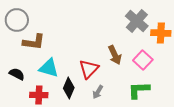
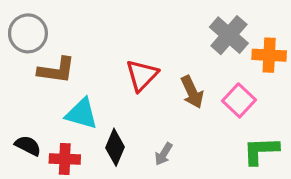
red triangle: (89, 69) -> (142, 75), moved
black semicircle: (17, 74) -> (28, 146), moved
green L-shape: (139, 90) -> (261, 151), moved

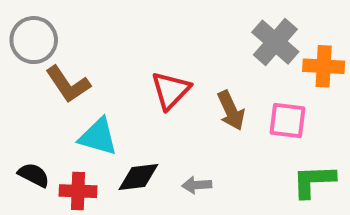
brown L-shape: (56, 70) -> (68, 84), turned 48
pink square: (239, 100) -> (287, 121), turned -36
black diamond: (115, 147) -> (138, 177), turned 60
gray arrow: (164, 154) -> (197, 185), turned 55

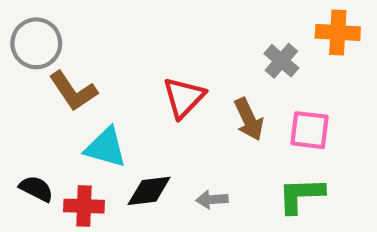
gray cross: (275, 42) -> (281, 61), moved, size x0.7
orange cross: (324, 66) -> (338, 32), moved
green L-shape: (314, 181) -> (301, 195), moved

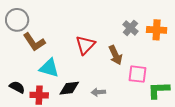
orange cross: (338, 32) -> (157, 30), moved
pink square: (310, 130) -> (138, 74), moved
green L-shape: (301, 195) -> (159, 90), moved

